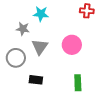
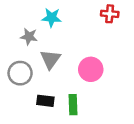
pink circle: (72, 45) -> (91, 69), moved
green rectangle: (78, 83) -> (73, 105), moved

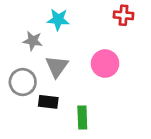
pink circle: (91, 69) -> (105, 64), moved
black rectangle: (45, 101) -> (48, 102), moved

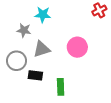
red cross: (124, 15) -> (99, 10), moved, turned -32
gray triangle: (57, 66) -> (42, 49), turned 36

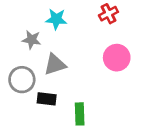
red cross: (99, 10) -> (108, 14), moved
pink circle: (77, 47) -> (117, 58), moved

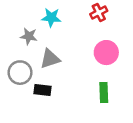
green rectangle: (80, 114) -> (104, 93), moved

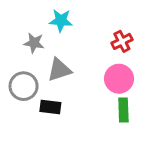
red cross: (99, 13) -> (122, 41), moved
pink circle: (106, 53) -> (119, 79), moved

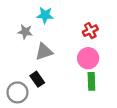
gray circle: (24, 86) -> (17, 92), moved
black rectangle: (50, 107) -> (37, 79), turned 48

